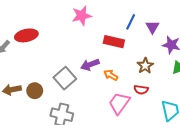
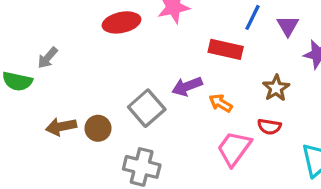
red ellipse: (26, 35) -> (122, 22), moved

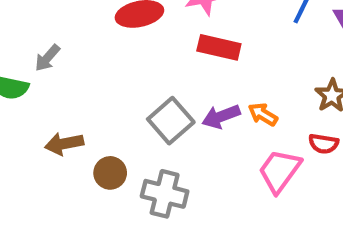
red rectangle: (226, 49) -> (219, 47), moved
purple arrow: (187, 86) -> (221, 116), moved
brown circle: (98, 128) -> (110, 173), moved

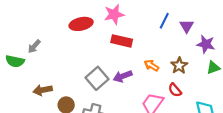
orange arrow: (263, 114) -> (151, 66), moved
red semicircle: (324, 144) -> (175, 90), turned 40

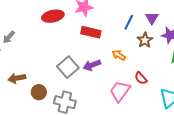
blue line: (164, 21) -> (129, 22), moved
brown star: (179, 66) -> (145, 40), moved

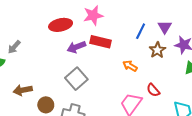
purple arrow: (92, 65) -> (76, 47), moved

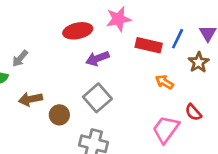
red rectangle: (101, 42) -> (149, 45), moved
brown arrow: (23, 90) -> (30, 99), moved
brown circle: (46, 105) -> (59, 115), moved

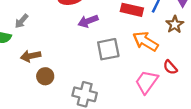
orange arrow: (164, 82) -> (145, 41), size x1.6
gray square: (97, 98) -> (108, 49), moved, turned 30
brown circle: (59, 115) -> (45, 76), moved

